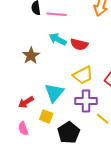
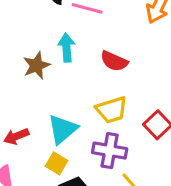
cyan arrow: (58, 39) -> (66, 48), moved, turned 48
yellow square: (46, 116) -> (57, 163), moved

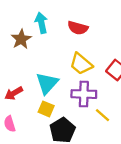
yellow trapezoid: (112, 110) -> (81, 64), turned 65

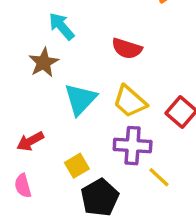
cyan arrow: (41, 23) -> (62, 26), moved, turned -30
cyan triangle: (47, 83) -> (80, 99), moved
yellow square: (46, 109) -> (77, 166), turned 35

